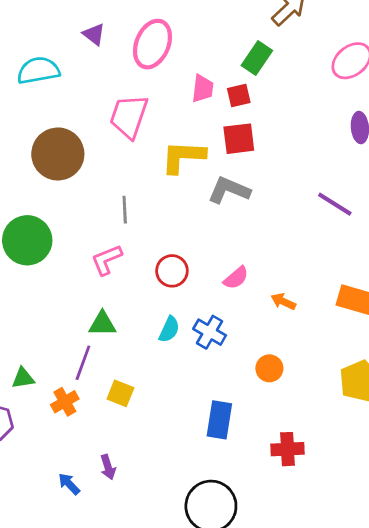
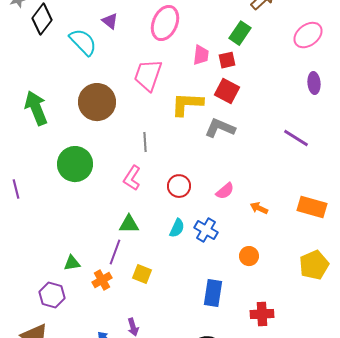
purple triangle: (94, 34) -> (110, 21), moved
cyan semicircle: (38, 70) -> (83, 42), turned 56
red square: (239, 139) -> (227, 91), turned 35
pink L-shape: (107, 260) -> (132, 178), turned -35

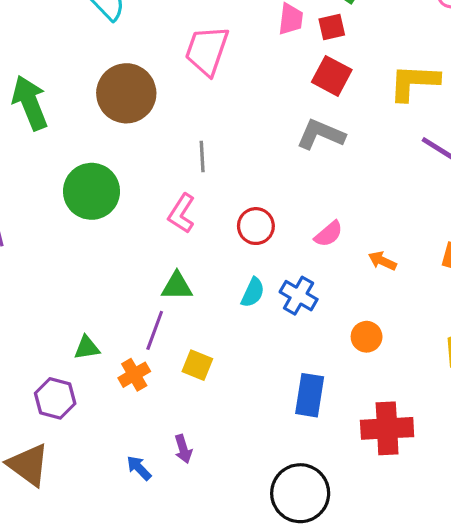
yellow L-shape: (187, 104) -> (414, 82), moved
red cross: (262, 314) -> (387, 428), size x1.4

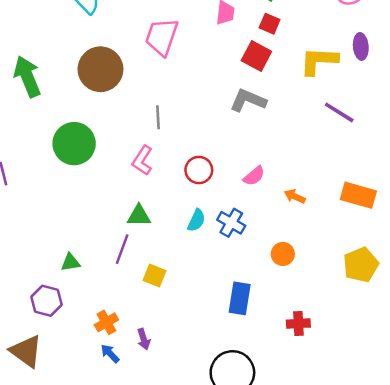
red square: (332, 27) -> (270, 24), moved, turned 36
orange cross: (134, 375) -> (106, 322), moved
red cross: (387, 428) -> (298, 324), size x0.6

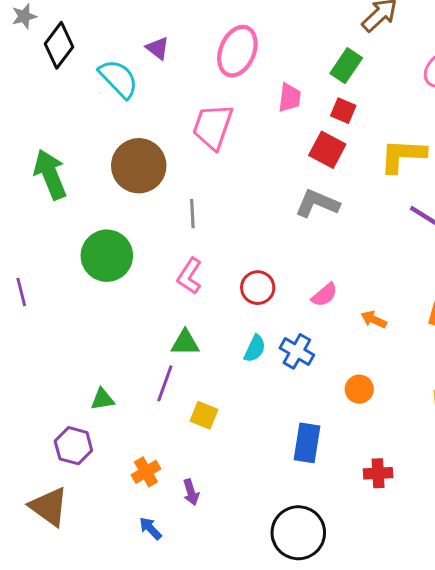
gray line: (158, 117) -> (192, 214), moved
blue arrow: (110, 354) -> (150, 528), moved

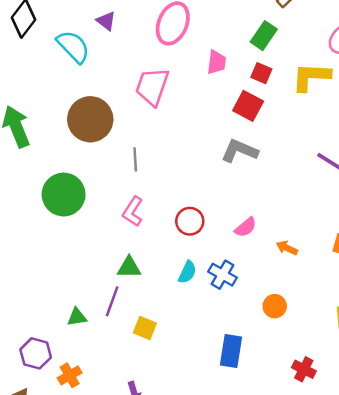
yellow L-shape: (403, 156) -> (311, 77), moved
green triangle: (102, 399) -> (77, 317), moved
orange cross: (146, 472) -> (70, 375), moved
red cross: (378, 473) -> (304, 369), moved, turned 30

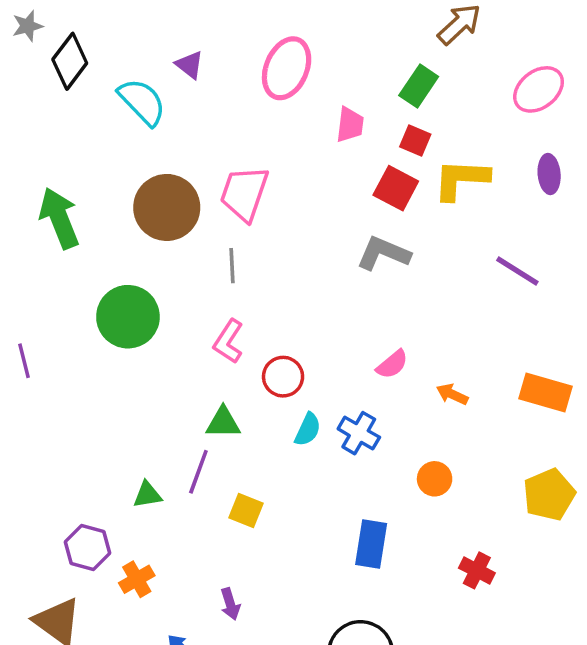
yellow L-shape: (311, 77) -> (461, 179), moved
pink trapezoid: (152, 87) -> (244, 193), moved
red circle: (190, 221) -> (283, 377), moved

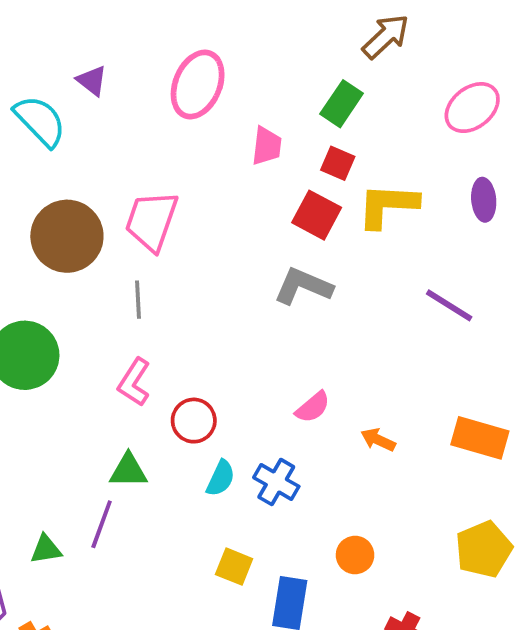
orange circle: (435, 479) -> (355, 555), moved
yellow square: (246, 511) -> (234, 567), moved

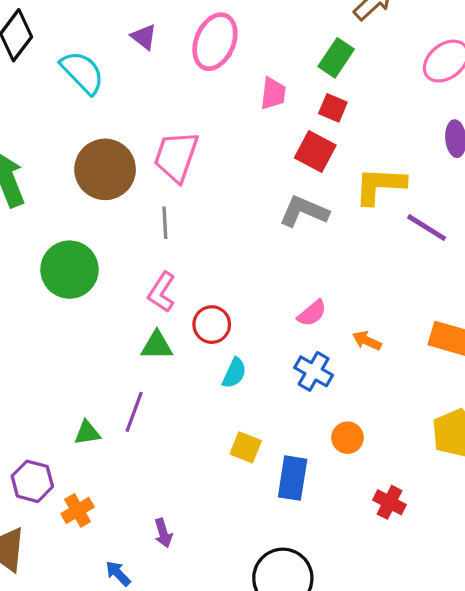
purple triangle: (92, 81) -> (144, 37), moved
yellow L-shape: (388, 205) -> (380, 186), moved
green triangle: (128, 470) -> (157, 346), moved
blue cross: (276, 482) -> (314, 371), moved

